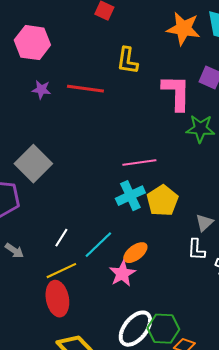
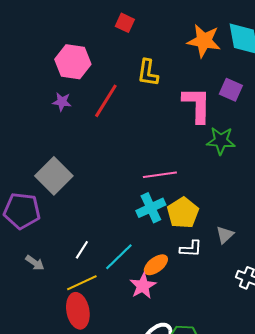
pink hexagon: (32, 43) -> (73, 62), moved
red line: (85, 89) -> (106, 101), turned -66
white L-shape: (196, 250) -> (191, 249), moved, turned -90

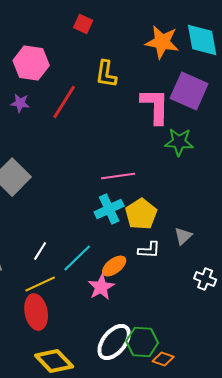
purple square: (231, 90) -> (189, 91), size x1.6

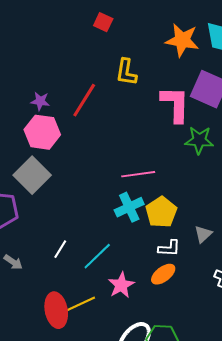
pink hexagon: (31, 63) -> (42, 132), moved
orange ellipse: (114, 266) -> (163, 274), moved
yellow line: (40, 284) -> (80, 304), moved

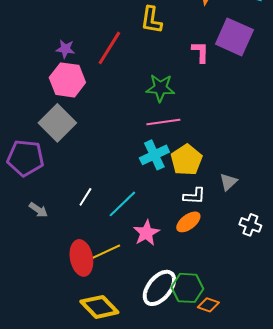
pink L-shape: (175, 104) -> (200, 52), size x0.6
green star: (199, 140) -> (160, 88), moved

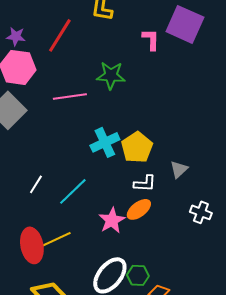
pink line: (163, 122) -> (70, 96), moved
pink star: (146, 233) -> (112, 220), moved
green hexagon: (187, 288) -> (138, 275), size x0.7

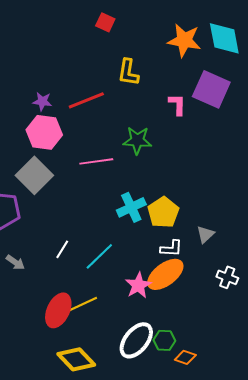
red line: (60, 35) -> (86, 100), turned 36
orange ellipse: (139, 209) -> (165, 274), size x1.5
red ellipse: (32, 245) -> (58, 310), turned 36

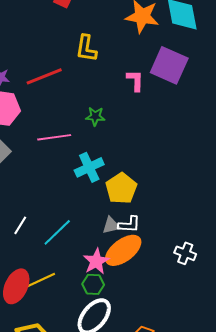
green star: (137, 140) -> (95, 116), size x0.7
cyan cross: (131, 207) -> (89, 167), moved
gray triangle: (205, 234) -> (111, 225), moved, turned 30
green hexagon: (164, 340) -> (93, 284), moved

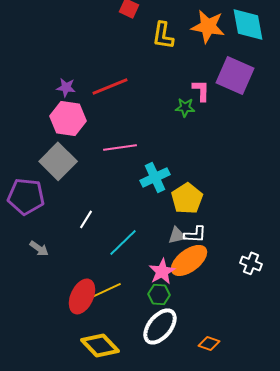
yellow L-shape: (86, 48) -> (163, 35), moved
green star: (95, 116) -> (185, 107), moved
white line: (20, 225) -> (86, 219), moved

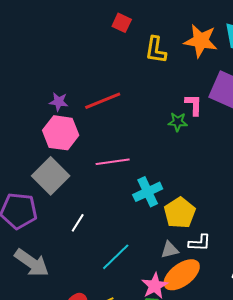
white line: (86, 219) -> (78, 223), moved
white L-shape: (195, 234) -> (200, 243), moved
gray arrow: (39, 248) -> (32, 263), size x1.8

